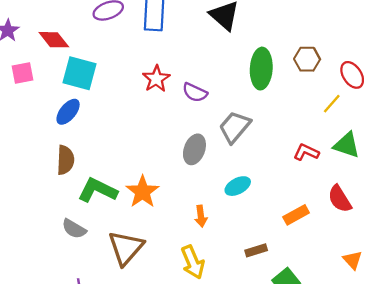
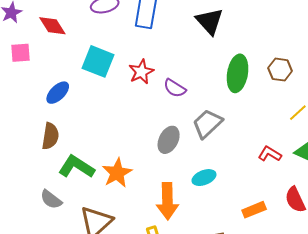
cyan square: (80, 73) -> (98, 61), moved
orange arrow: (201, 216) -> (167, 201), size x1.8

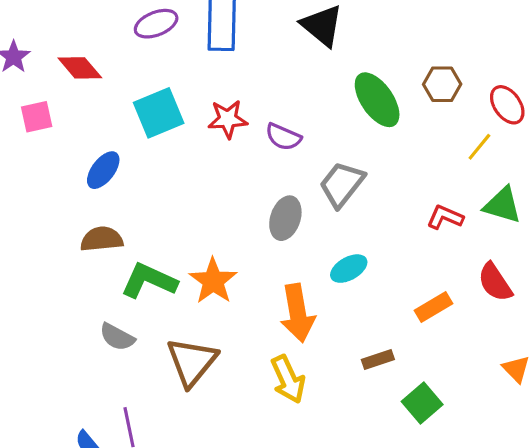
cyan square: (98, 61) -> (159, 113), turned -36
red star: (141, 72) -> (228, 119), turned 30
green ellipse: (238, 73) -> (377, 100), turned -36
brown semicircle: (50, 136) -> (102, 239), turned -96

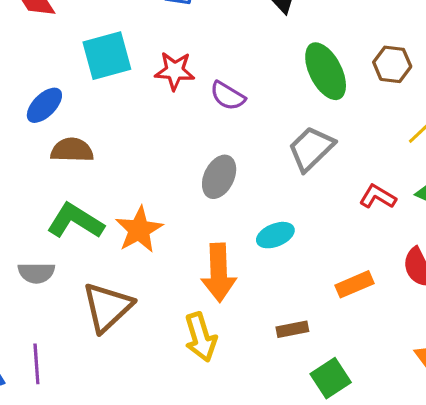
gray trapezoid: (342, 184) -> (311, 149), moved
brown semicircle: (102, 239) -> (72, 150), moved
gray semicircle: (117, 337) -> (36, 273), turned -36

